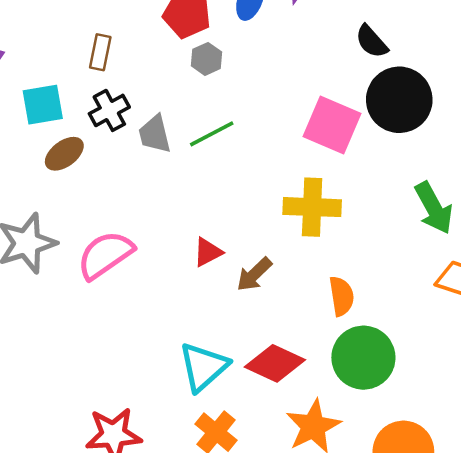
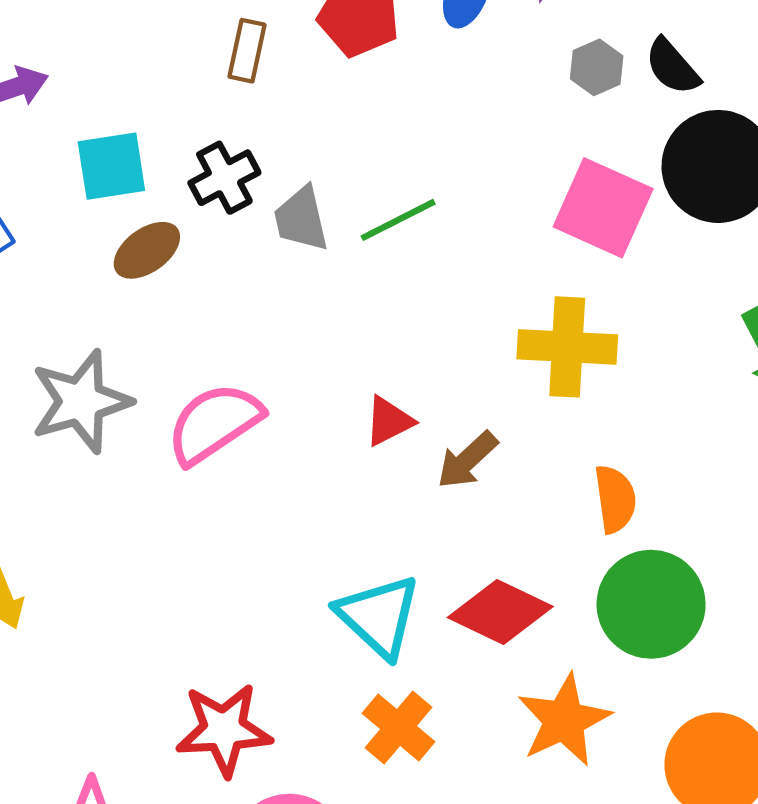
brown rectangle: (100, 52) -> (247, 51), moved
gray hexagon: (206, 59) -> (597, 67), moved
cyan triangle: (203, 367) -> (379, 616), turned -36

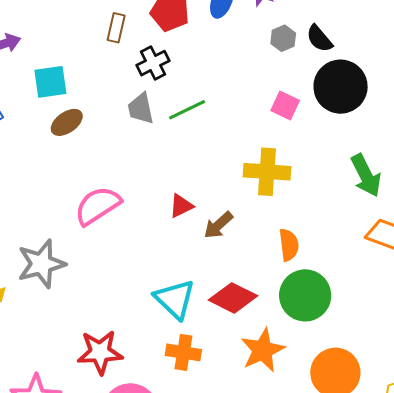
black cross: (224, 178) -> (153, 63), moved
pink square: (603, 208) -> (285, 105), size x0.6
gray star: (81, 402) -> (41, 264), moved
orange cross: (398, 728) -> (183, 352), turned -32

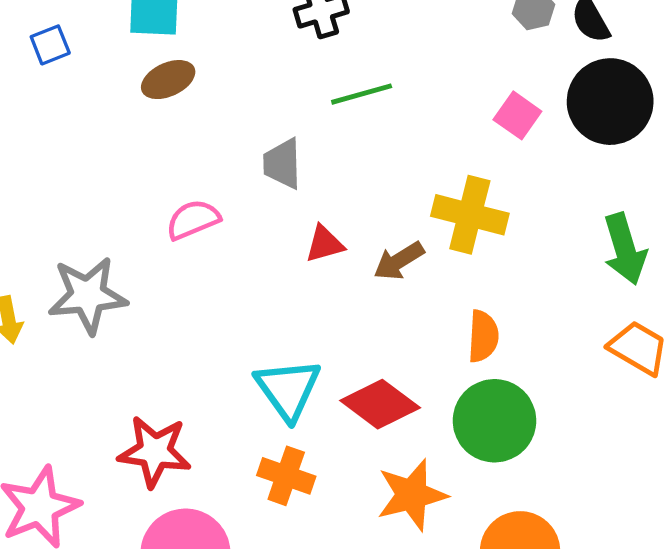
gray trapezoid: (141, 109) -> (282, 164), moved
pink semicircle: (98, 206) -> (193, 220), size x0.7
brown arrow: (218, 225) -> (399, 261), moved

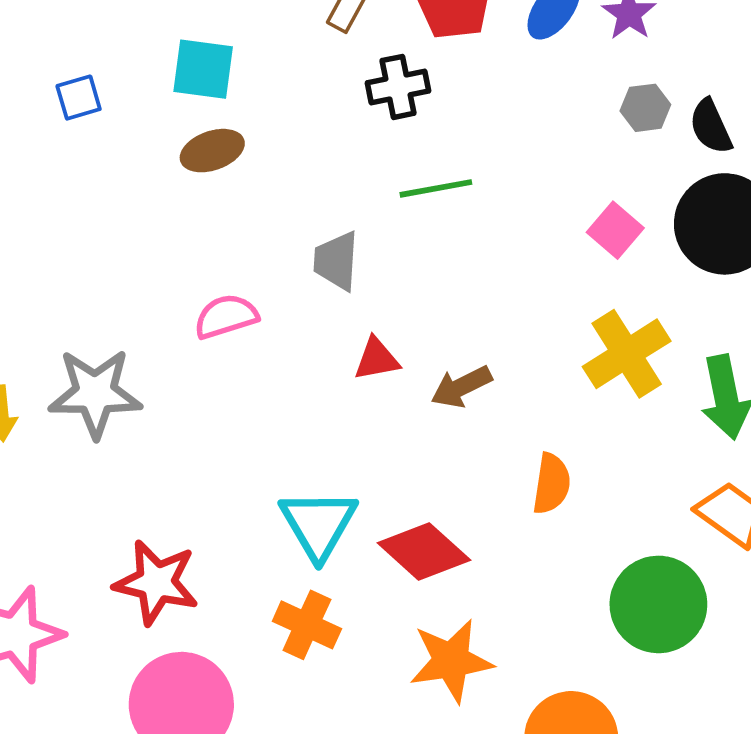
yellow cross: (470, 215) -> (627, 354), moved, turned 38
green circle: (495, 421) -> (658, 604), moved

